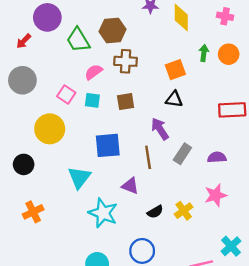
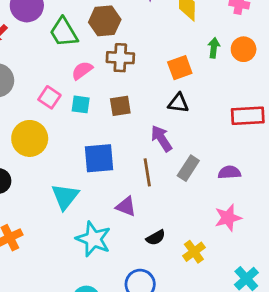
yellow cross: (184, 211) -> (194, 252), moved

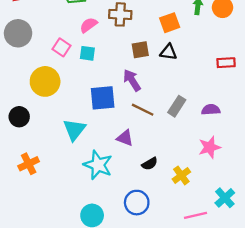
brown square: (120, 106) -> (140, 50), moved
red rectangle: (248, 116) -> (226, 63), size x0.7
purple arrow: (161, 138) -> (132, 80), moved
brown line: (147, 172) -> (143, 110), turned -55

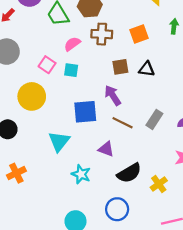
orange square: (170, 23) -> (139, 34), moved
black semicircle: (150, 164) -> (129, 173), size x1.6
cyan star: (98, 165) -> (81, 174), size x0.7

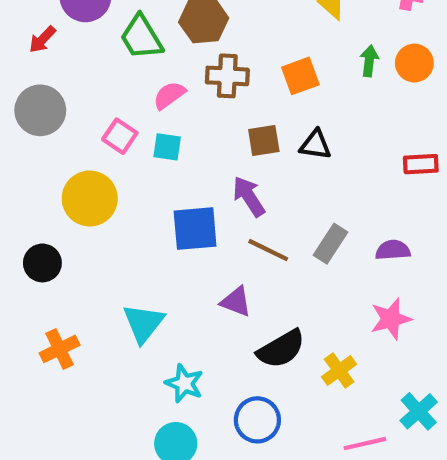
cyan triangle: (59, 141) -> (143, 323), moved
cyan star: (81, 174) -> (184, 383), moved

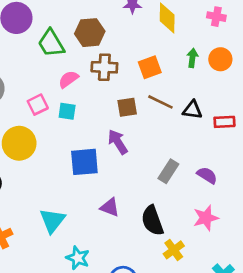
pink square: (120, 136) -> (38, 105), turned 30
black triangle: (315, 145) -> (192, 110), moved
brown line: (268, 250) -> (160, 102), moved
purple semicircle: (393, 250) -> (207, 175), turned 36
black semicircle: (281, 349) -> (152, 221), moved, turned 100

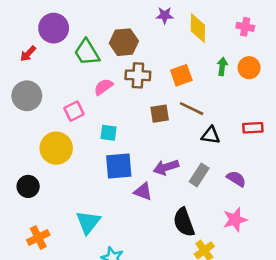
black triangle: (192, 110) -> (211, 135), moved
cyan square: (67, 111) -> (109, 133), moved
purple arrow: (118, 142) -> (166, 167), moved, turned -75
purple triangle: (110, 207) -> (143, 192), moved

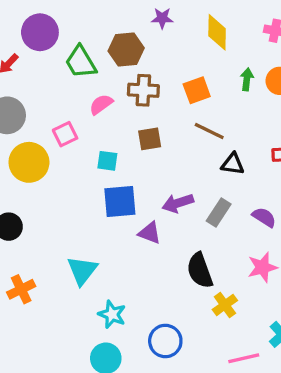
purple star: (165, 15) -> (162, 18), moved
brown square: (160, 114) -> (150, 139), moved
yellow circle: (56, 148) -> (29, 162), moved

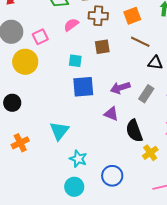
pink square: (65, 134) -> (40, 37), moved
purple triangle: (150, 233) -> (111, 114), moved

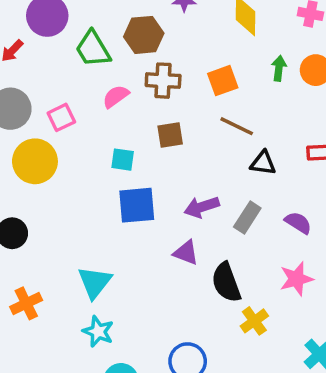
cyan star: (78, 159) -> (98, 332), moved

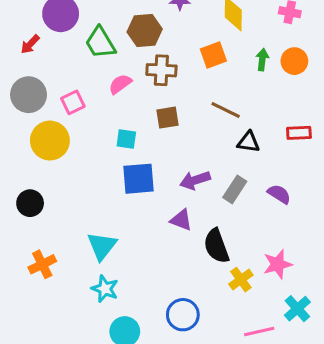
orange square: (223, 81) -> (213, 55), moved
pink star: (296, 279) -> (278, 264), moved

